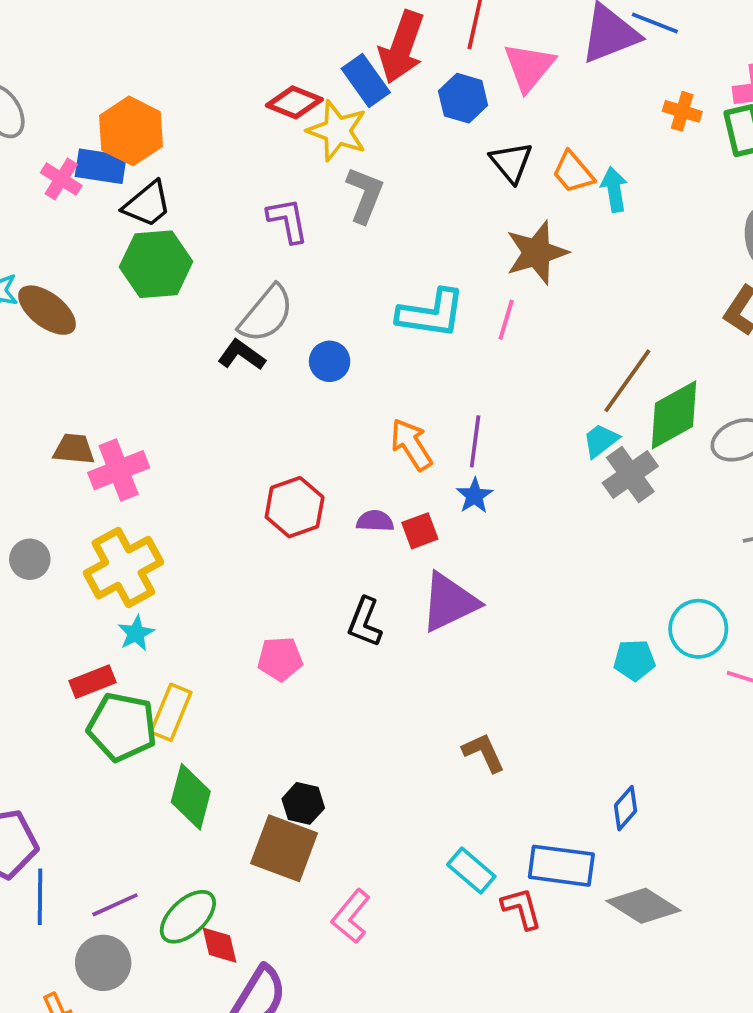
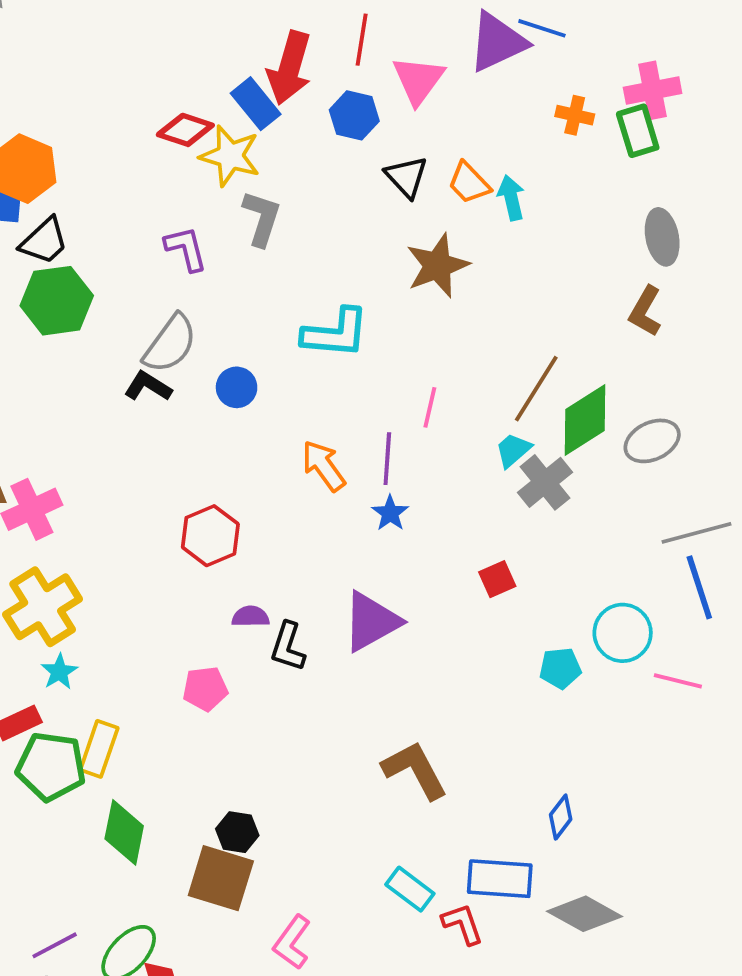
pink line: (506, 320) -> (430, 407), moved
purple semicircle: (375, 521) -> (250, 617), moved
red square: (420, 531) -> (497, 579), moved
brown L-shape: (484, 752) -> (415, 770), size x1.5

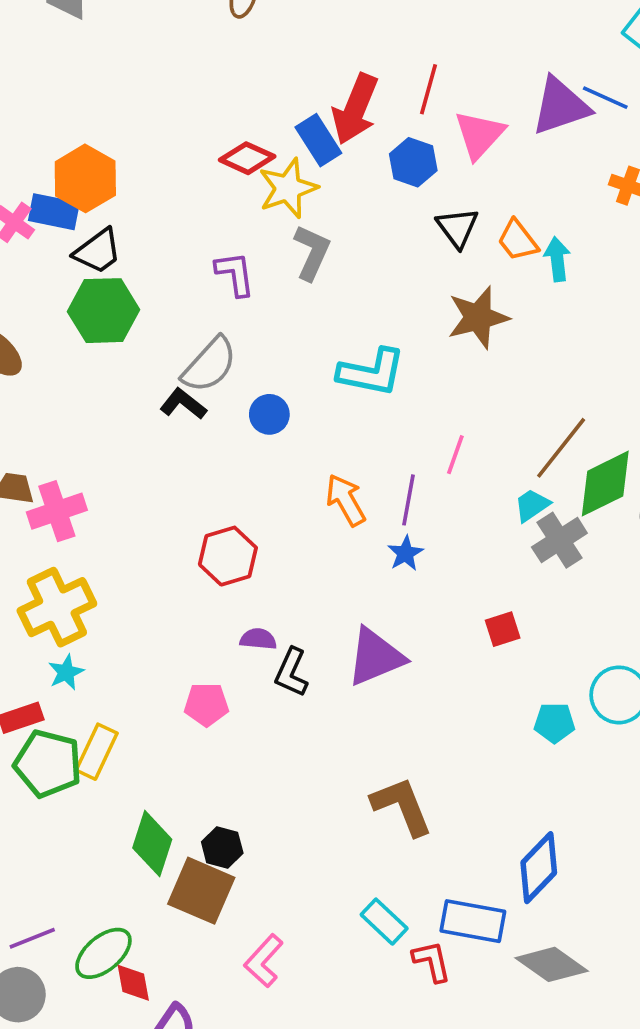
yellow star: (230, 156) -> (288, 188), turned 30
blue diamond: (561, 817) -> (539, 868), size x1.6
green diamond: (124, 832) -> (152, 844), moved

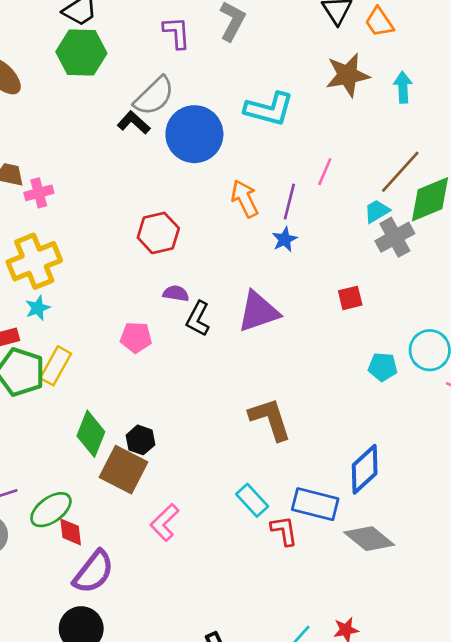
cyan arrow: (557, 259) -> (403, 87), moved
blue circle: (269, 414) -> (194, 134), size x2.0
pink cross: (57, 511) -> (39, 193), size x0.7

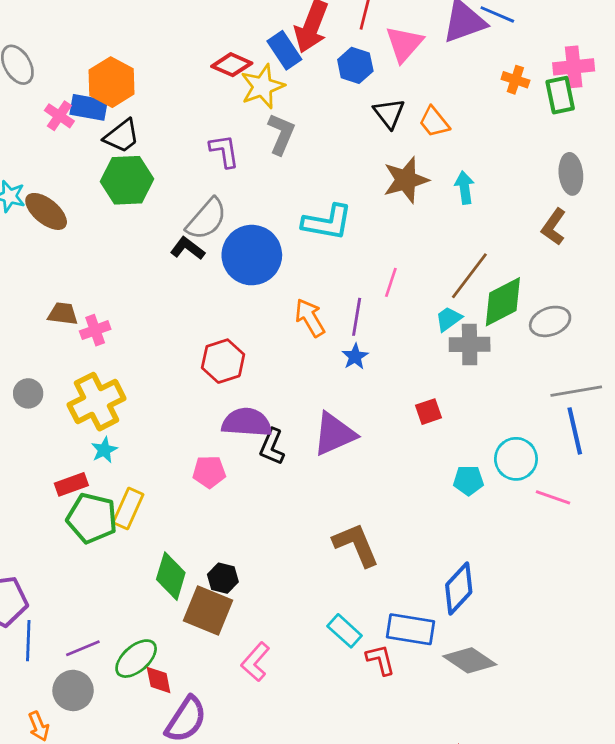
gray cross: (395, 237) -> (470, 344), turned 33
purple semicircle: (176, 293) -> (247, 422), size x1.8

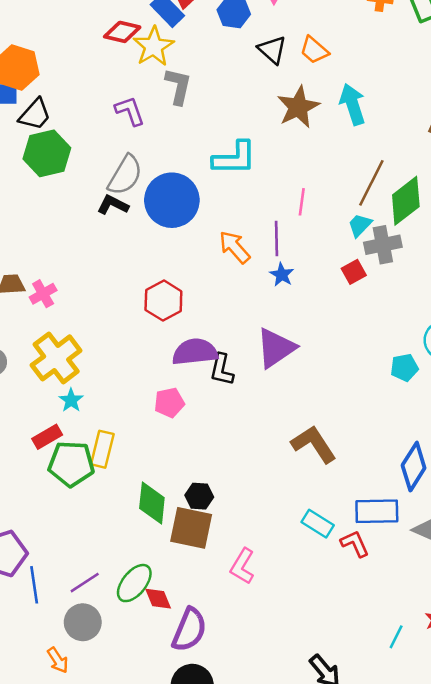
cyan arrow: (465, 188) -> (352, 104), size x1.4
red square: (429, 412) -> (354, 272), moved

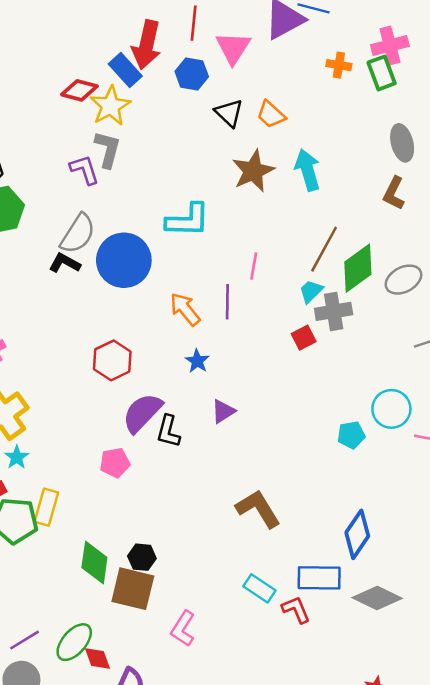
gray L-shape: (178, 86) -> (108, 149), moved
blue star: (282, 275) -> (197, 361), moved
purple triangle: (276, 348) -> (223, 411), size x0.6
purple semicircle: (195, 352) -> (142, 413), turned -42

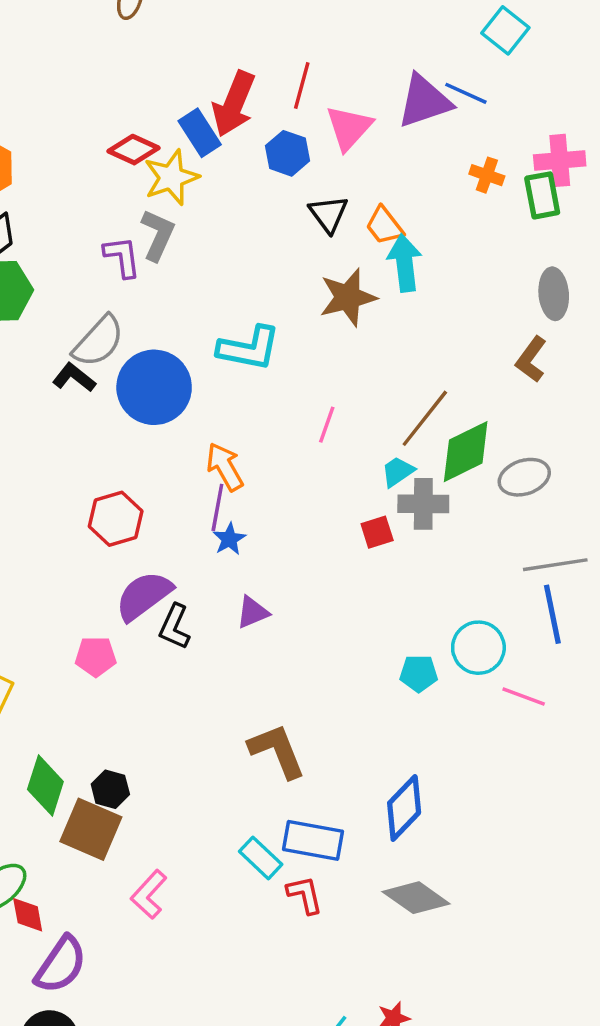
cyan arrow: (308, 170) -> (405, 263), moved
purple line: (227, 302) -> (217, 507), moved
blue rectangle: (319, 578) -> (313, 840), moved

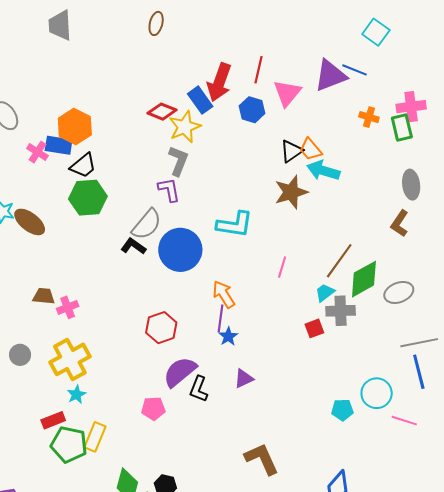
black triangle: (329, 214) -> (292, 151), moved, turned 35
purple L-shape: (122, 257) -> (169, 190), moved
cyan arrow: (405, 263) -> (323, 171), turned -64

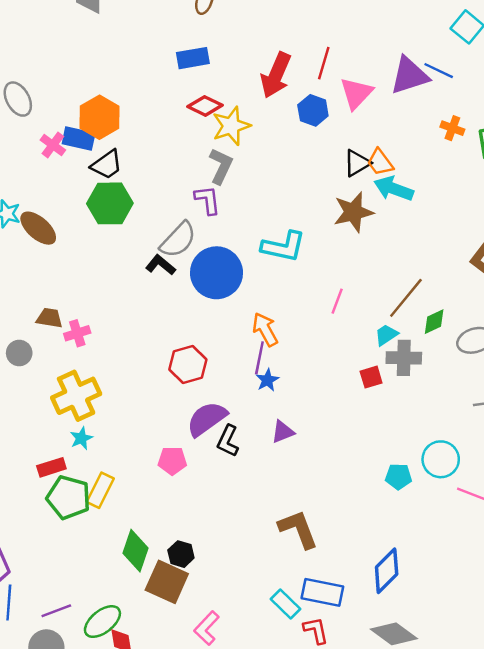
blue rectangle: (200, 100) -> (193, 58), moved, turned -68
green diamond: (364, 279) -> (434, 322), size x0.6
gray circle: (20, 355) -> (19, 353), moved

